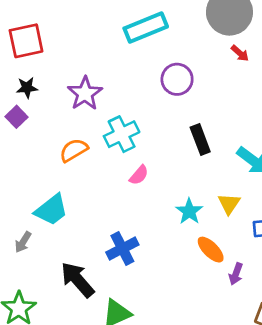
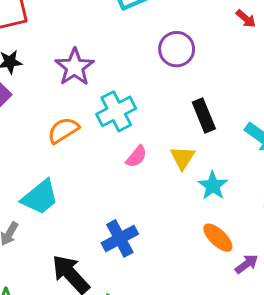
yellow triangle: (229, 204) -> (182, 158), moved
cyan star: (189, 211) -> (213, 186), moved
purple arrow: (236, 274) -> (247, 264), turned -145

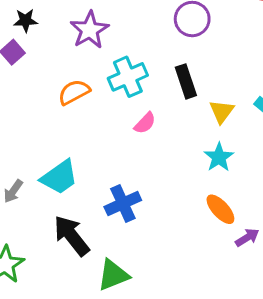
black rectangle: (204, 115) -> (186, 81), moved
yellow triangle: (182, 158) -> (222, 111), moved
cyan trapezoid: (40, 197) -> (59, 177), moved

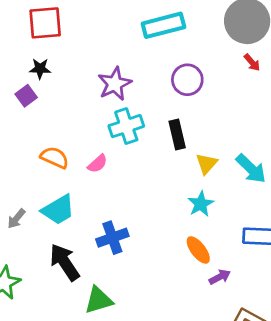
purple star: (89, 30) -> (115, 84), moved
orange semicircle: (74, 92) -> (55, 158), moved, turned 48
pink semicircle: (145, 123) -> (98, 164), moved

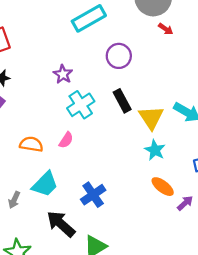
purple star: (115, 84) -> (63, 74), size x0.7
yellow triangle: (207, 164) -> (151, 117), size x1.4

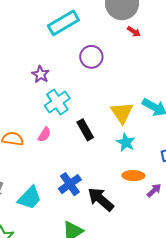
black rectangle: (122, 101) -> (85, 130), moved
cyan trapezoid: (45, 184) -> (30, 198), moved
orange ellipse: (163, 187) -> (133, 176), turned -35
black arrow: (61, 224) -> (101, 199), moved

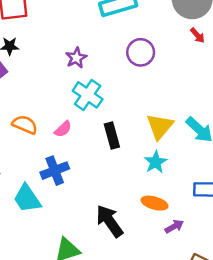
cyan cross: (57, 102) -> (88, 95), turned -35
blue cross: (70, 184) -> (55, 171), moved
cyan trapezoid: (30, 198) -> (27, 198), turned 88

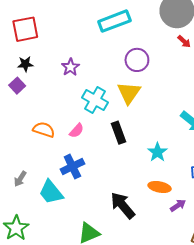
purple star: (76, 58) -> (70, 67), moved
yellow triangle: (160, 126) -> (129, 93), moved

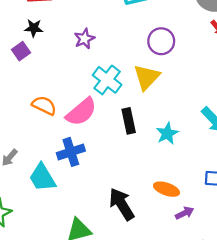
pink semicircle: (77, 131) -> (81, 112), size x1.8
cyan star: (157, 152) -> (167, 133), moved

